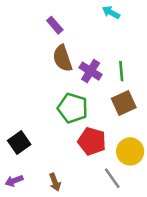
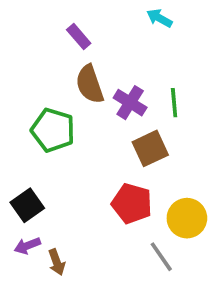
brown square: (124, 103) -> (150, 148), moved
green pentagon: (73, 108) -> (53, 130), moved
purple arrow: (14, 181) -> (27, 246), moved
brown arrow: (55, 182) -> (57, 262), moved

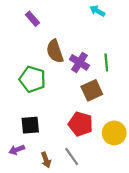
purple rectangle: (79, 36) -> (32, 19), moved
black square: (27, 205) -> (30, 125), moved, turned 30
gray line: (161, 257) -> (72, 156), moved
brown arrow: (57, 262) -> (46, 160), moved

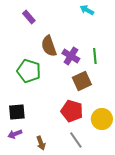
black square: (30, 125) -> (17, 112), moved
gray line: (72, 156) -> (76, 140), moved

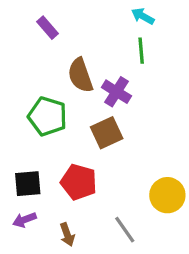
green line: (95, 56) -> (141, 51), moved
brown square: (82, 81) -> (107, 133), moved
red pentagon: (72, 111) -> (79, 182), moved

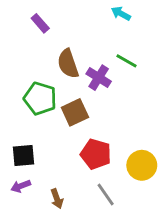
green line: (141, 51) -> (126, 61), moved, turned -55
brown square: (107, 133) -> (75, 112), moved
red pentagon: (79, 182) -> (96, 154), moved

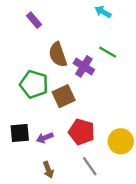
purple arrow: (21, 186) -> (45, 138), moved

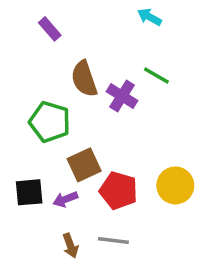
brown square: (64, 96) -> (84, 165), moved
yellow circle: (121, 141) -> (175, 185), moved
gray line: (90, 166) -> (113, 240), moved, turned -48

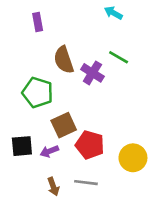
purple rectangle: (50, 29) -> (38, 22), turned 30
yellow circle: (175, 185) -> (133, 158), moved

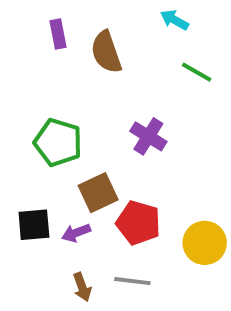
green line: (119, 57) -> (197, 72), moved
brown semicircle: (64, 60) -> (106, 52), moved
purple cross: (92, 73) -> (148, 136), moved

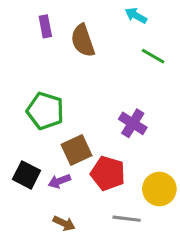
purple cross: (148, 136) -> (133, 123), moved
black square: (34, 225) -> (27, 175), turned 32
gray line: (132, 281) -> (127, 219), moved
brown arrow: (82, 287) -> (64, 223), turned -45

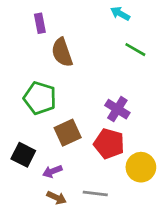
brown semicircle: (83, 41) -> (62, 52), moved
red pentagon: (108, 173) -> (109, 144), moved
purple arrow: (59, 181) -> (52, 171), moved
gray line: (127, 219) -> (95, 193), moved

